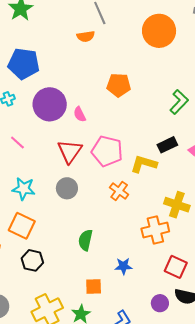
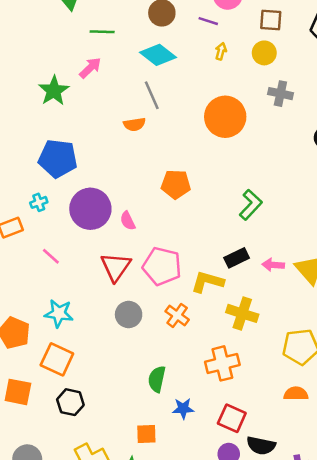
gray circle: (67, 188) -> (129, 314), moved
yellow cross: (177, 205) -> (242, 313), moved
green semicircle: (85, 240) -> (157, 379), moved
red square: (176, 267) -> (232, 418), moved

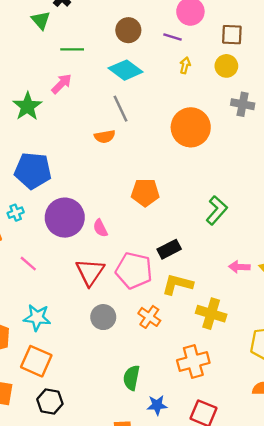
black rectangle: (237, 258) -> (169, 249), moved

